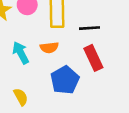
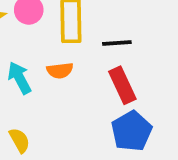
blue pentagon: (65, 80) -> (132, 131), moved

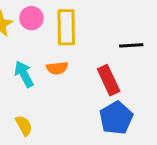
black line: (117, 43) -> (131, 45), moved

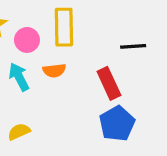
pink circle: (31, 18) -> (27, 40), moved
yellow semicircle: (24, 126) -> (19, 132), turned -85

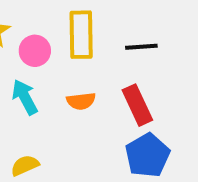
black line: (133, 46) -> (141, 47), moved
orange semicircle: (54, 71) -> (81, 101), moved

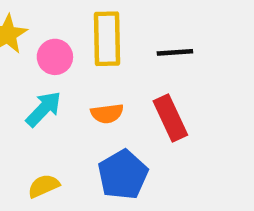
cyan arrow: (25, 97) -> (44, 109), turned 72
blue pentagon: (147, 155) -> (123, 175), moved

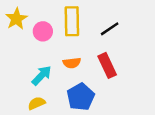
black line: (175, 52) -> (110, 29), turned -30
cyan arrow: (44, 109) -> (42, 75), moved

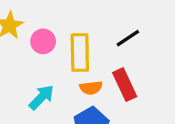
yellow rectangle: (72, 21) -> (80, 53), moved
orange semicircle: (72, 63) -> (91, 88), moved

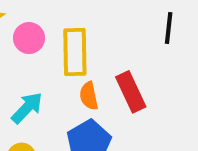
black line: (128, 38) -> (169, 28), moved, turned -50
orange semicircle: (91, 88) -> (89, 96), turned 85

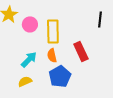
orange semicircle: (89, 96) -> (52, 55), moved

